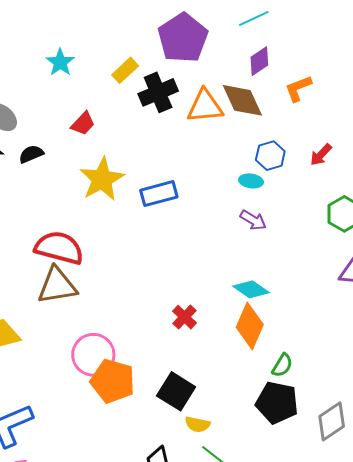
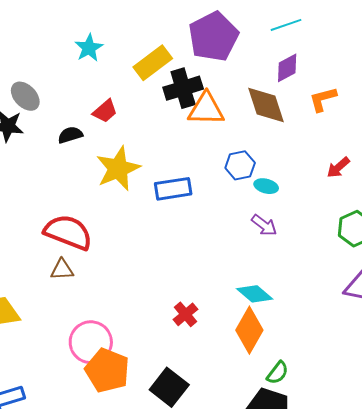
yellow rectangle: (125, 70) -> (153, 63), size x1.4
orange triangle: (205, 106) -> (206, 109), moved
black semicircle: (31, 154) -> (70, 135), moved
blue hexagon: (270, 156) -> (240, 165), moved
brown triangle: (57, 286) -> (62, 270), size x0.6

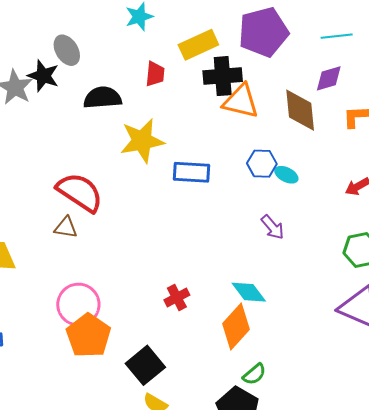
red trapezoid: (105, 111) -> (155, 74), moved, turned -56
black semicircle: (70, 135) -> (103, 98), size x1.5
cyan ellipse: (266, 186) -> (286, 175), moved

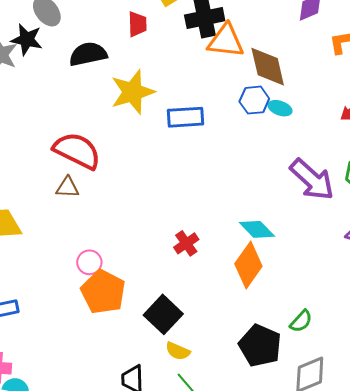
brown diamond: (300, 110) -> (268, 67), moved
purple arrow: (273, 227) -> (312, 180), moved, size x1.8
pink circle: (78, 305) -> (89, 262), size x0.6
green semicircle: (254, 374) -> (301, 321), moved

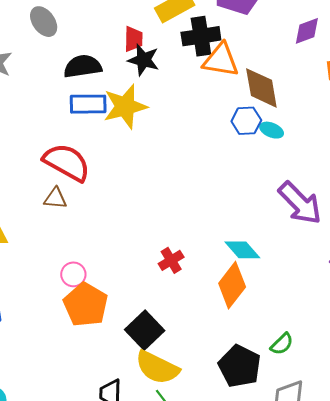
black star: (27, 40) -> (143, 60), moved
blue rectangle: (186, 117) -> (88, 104), moved
yellow semicircle: (178, 351) -> (157, 368), size x1.8

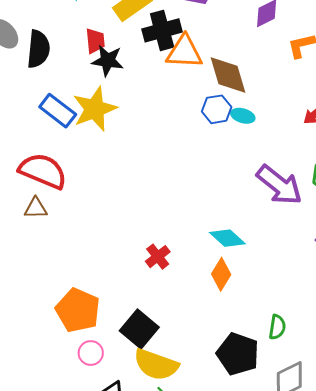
black semicircle: (83, 66) -> (38, 49), moved, turned 111
blue rectangle: (88, 104) -> (58, 111), turned 45
pink circle: (73, 274) -> (91, 353), moved
orange diamond: (232, 285) -> (221, 274), size x0.7
green semicircle: (282, 344) -> (277, 327), turned -30

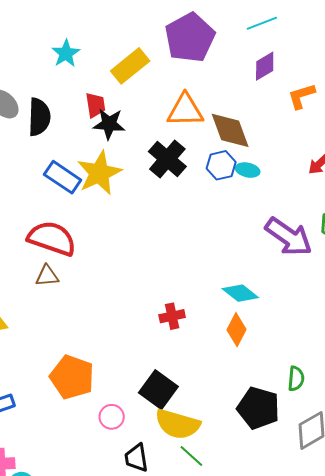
black cross: (162, 30) -> (167, 159), moved, turned -30
red cross: (158, 257) -> (172, 316), turned 30
orange pentagon: (78, 310) -> (72, 377), moved

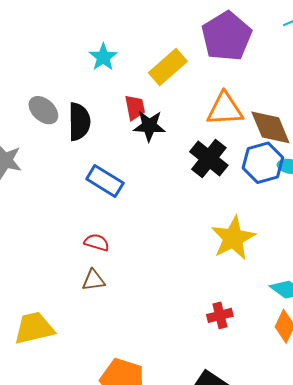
blue hexagon: (221, 165) -> (263, 163), size x1.4
yellow star: (99, 173) -> (233, 238), moved
red semicircle: (52, 238) -> (97, 242), size x0.5

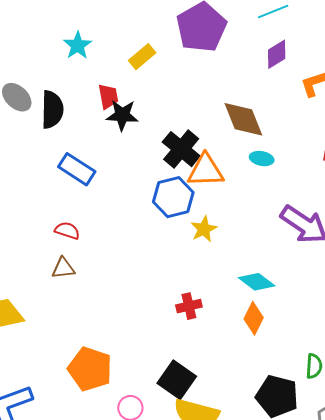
yellow rectangle: (168, 67) -> (142, 57), size x0.7
orange triangle: (225, 109) -> (206, 171), moved
blue hexagon: (263, 163) -> (173, 197), moved
yellow star: (233, 238) -> (204, 229), size x0.6

